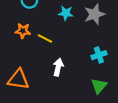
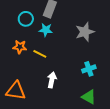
cyan star: (66, 13) -> (46, 30), moved
green triangle: (99, 86) -> (89, 97), turned -42

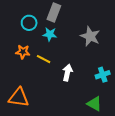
gray star: (85, 32) -> (90, 36), turned -30
cyan cross: (89, 69) -> (103, 75), moved
white arrow: (52, 80) -> (67, 73), moved

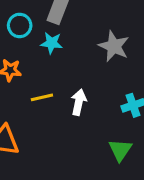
yellow line: (44, 59) -> (42, 97), moved, turned -40
green triangle: (94, 104) -> (120, 150), turned 35

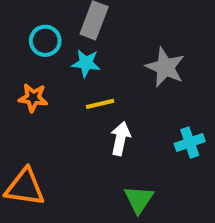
yellow line: (42, 97) -> (100, 104), moved
green triangle: (120, 150) -> (139, 199), moved

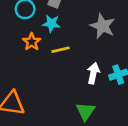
orange star: (33, 98) -> (32, 42), moved, turned 30
white arrow: (120, 138) -> (93, 73), moved

